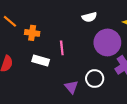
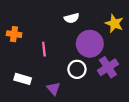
white rectangle: (41, 60) -> (23, 79), moved
white circle: (95, 79) -> (77, 69), moved

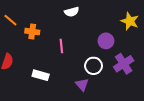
white semicircle: (72, 18) -> (72, 12), moved
purple circle: (90, 44) -> (106, 41), size x0.6
purple triangle: (54, 89) -> (82, 85), moved

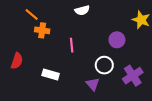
orange line: (10, 20) -> (32, 15), moved
purple cross: (124, 64) -> (133, 76), moved

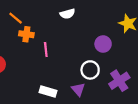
pink line: (72, 45) -> (46, 49), moved
white rectangle: (51, 75) -> (48, 92), moved

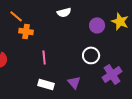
purple circle: (103, 44) -> (97, 25), moved
pink line: (46, 49) -> (44, 57), moved
white circle: (90, 70) -> (91, 55), moved

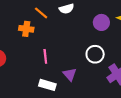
orange line: (16, 16) -> (41, 13), moved
purple triangle: (74, 82) -> (70, 74), moved

